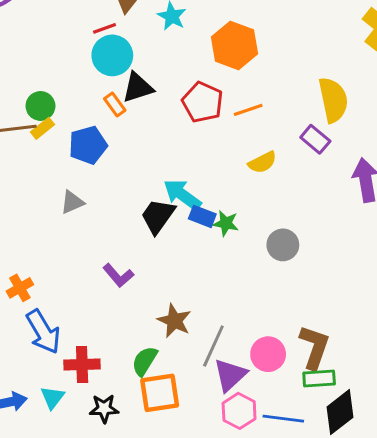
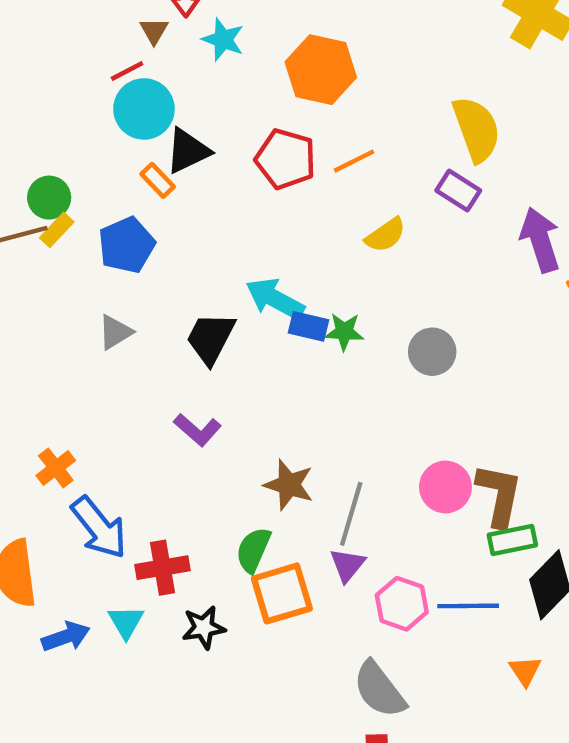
black trapezoid: (158, 216) -> (211, 338), moved
pink circle: (268, 354) -> (445, 487), moved
purple triangle: (230, 375) -> (347, 565), moved, size x0.7

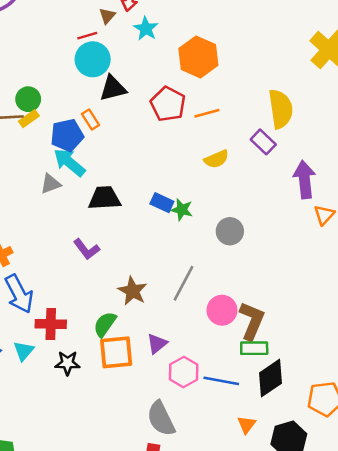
orange rectangle: (158, 180) -> (90, 120), moved
cyan arrow: (275, 299) -> (69, 162), moved
black trapezoid: (211, 338) -> (105, 198), turned 48
gray line: (351, 514) -> (183, 283), moved

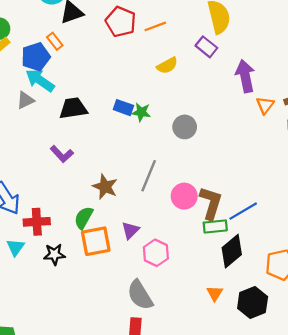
blue line: (221, 381) -> (243, 211), moved, turned -36

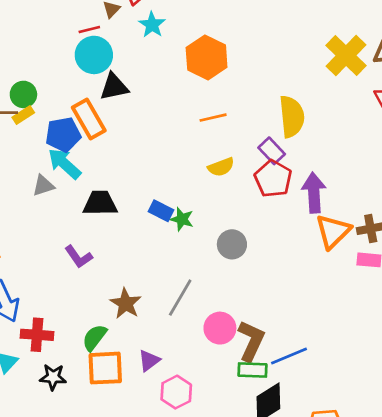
red pentagon: (121, 22) -> (273, 179), moved
orange rectangle: (55, 41) -> (89, 119), size x1.8
orange triangle: (265, 105) -> (333, 231), size x1.6

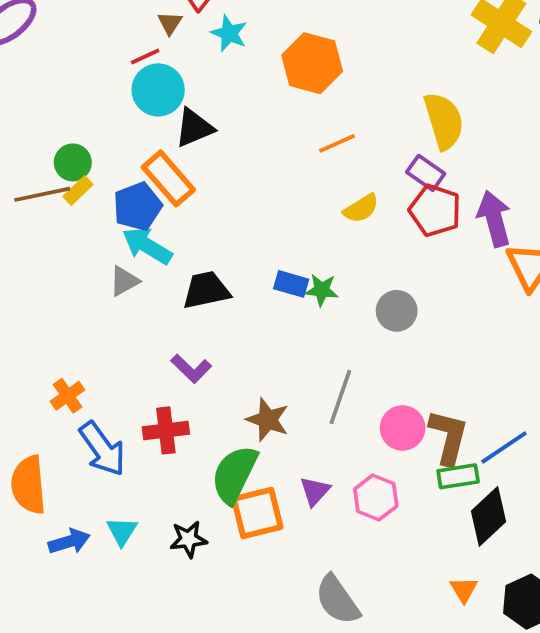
red cross: (37, 335) -> (166, 430), moved
green semicircle: (94, 338) -> (234, 474), size x1.5
pink hexagon: (176, 392) -> (376, 498), moved

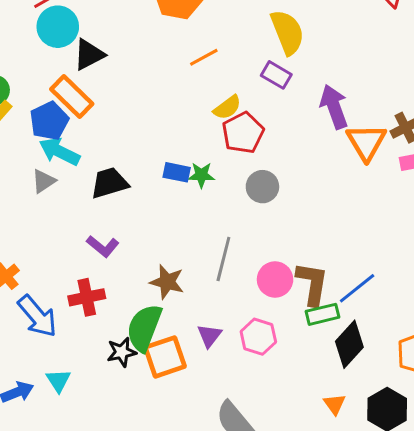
red pentagon: (435, 210) -> (243, 133), moved, turned 30
black star: (188, 539) -> (122, 352), moved

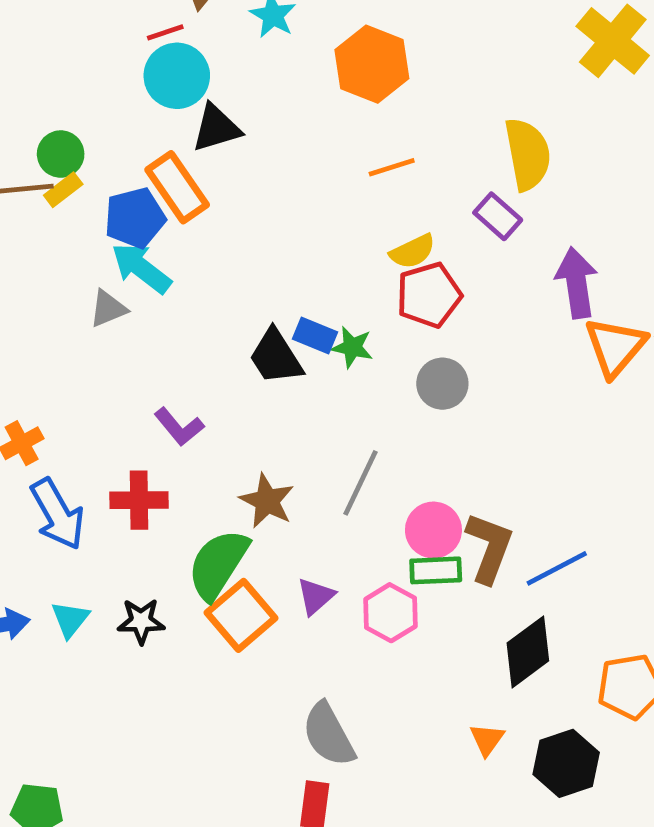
black trapezoid: (109, 183) -> (276, 357), moved, turned -117
green rectangle: (322, 314) -> (436, 570), moved
black star: (122, 352) -> (141, 621), moved
orange square: (165, 357) -> (241, 615), turned -33

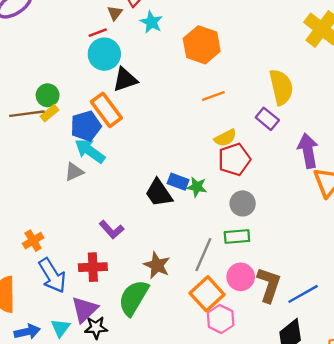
green rectangle: (436, 570) -> (237, 236), moved
purple triangle: (316, 596) -> (85, 310), moved, size x1.4
orange square: (241, 615) -> (207, 294), moved

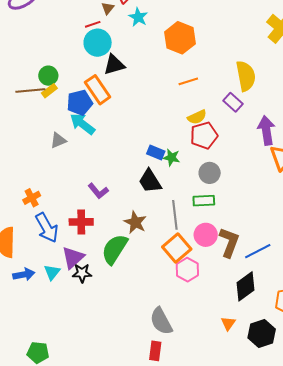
gray triangle: (74, 172) -> (58, 140), moved
black trapezoid: (159, 193) -> (150, 181), moved
gray line: (203, 255) -> (175, 215), turned -32

